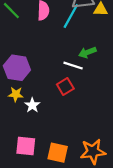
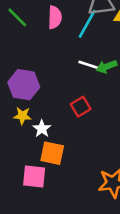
white line: (73, 66) -> (90, 65), moved
orange square: (58, 153) -> (52, 153), moved

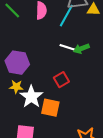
white star: (42, 129) -> (31, 97), size x1.6
orange square: (52, 153) -> (50, 108), moved

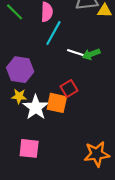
cyan line: (66, 16) -> (53, 33), moved
orange square: (50, 108) -> (57, 103), moved

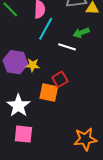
green arrow: (91, 54) -> (81, 33), moved
yellow star: (19, 96) -> (33, 65), moved
white star: (36, 107) -> (18, 106), moved

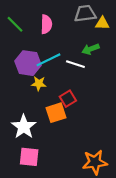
cyan line: (46, 29) -> (48, 60), moved, turned 35
purple hexagon: (15, 62) -> (28, 63), moved
orange square: (49, 92) -> (56, 113), turned -30

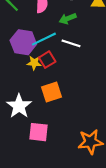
green arrow: (90, 49) -> (68, 19), moved
red square: (68, 99) -> (47, 60), moved
pink square: (29, 157) -> (38, 132), moved

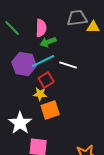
green arrow: (68, 19) -> (48, 42), moved
yellow star: (34, 63) -> (40, 94), moved

